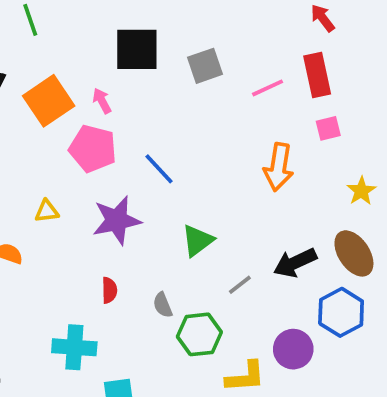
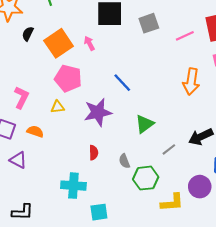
pink pentagon: (93, 149) -> (68, 78), moved

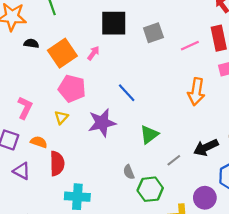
black semicircle: (28, 34) -> (31, 43), turned 72
pink arrow: (89, 43) -> (93, 53), turned 64
yellow triangle: (58, 107) -> (61, 117), turned -40
red semicircle: (94, 153) -> (57, 163), moved, size x1.6

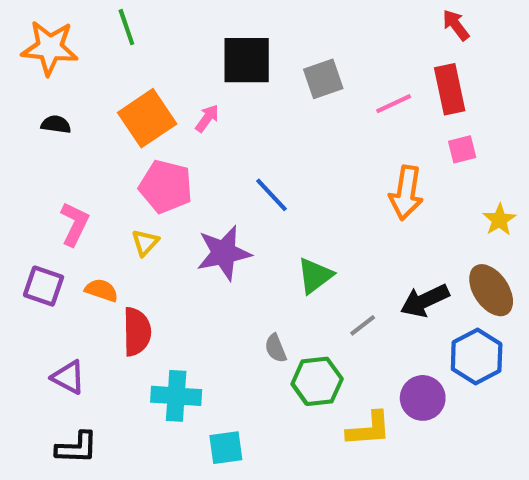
black semicircle: (31, 43) -> (56, 124), moved
purple triangle: (22, 171) -> (68, 377), moved

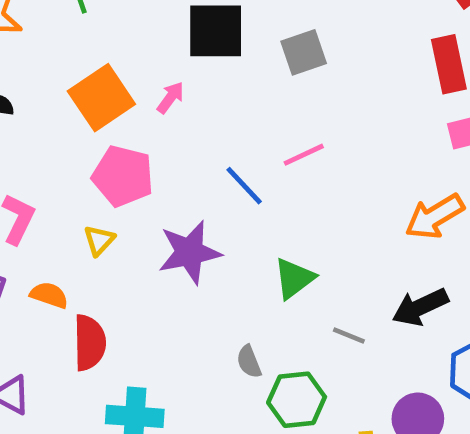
pink line: (394, 104) -> (304, 155), moved
orange arrow: (406, 193) -> (435, 217), moved, turned 50
gray line: (363, 325) -> (349, 336), turned 60

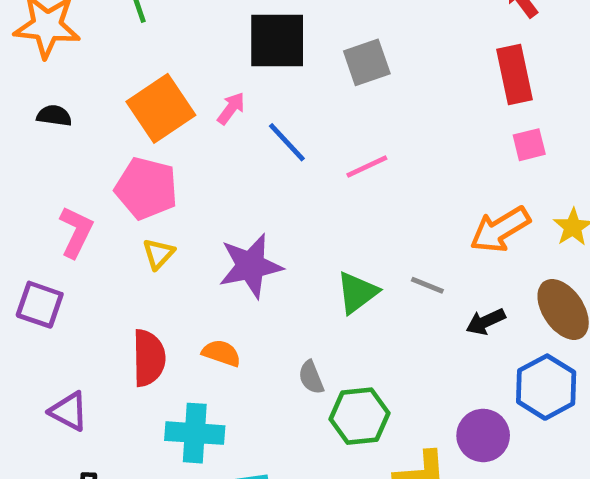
pink pentagon: (123, 176) -> (146, 188), moved
blue line: (244, 186) -> (287, 142), moved
orange semicircle: (49, 295) -> (221, 353), moved
black arrow: (420, 307) -> (486, 322), size x0.7
gray line: (349, 336) -> (427, 285), moved

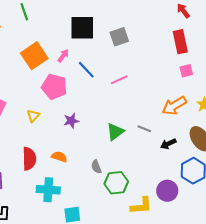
pink pentagon: (146, 188) -> (54, 87), moved
purple star: (250, 266) -> (71, 121), size x0.6

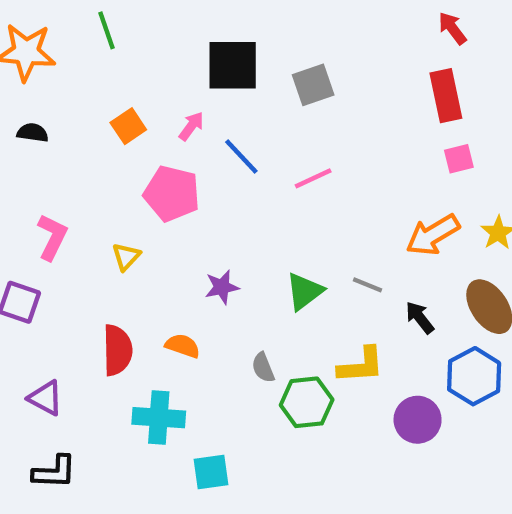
orange square: (34, 56) -> (128, 126), size x0.6
purple star: (71, 121) -> (222, 287), moved
black arrow: (168, 144) -> (420, 318), turned 77
yellow L-shape: (141, 206) -> (361, 365), moved

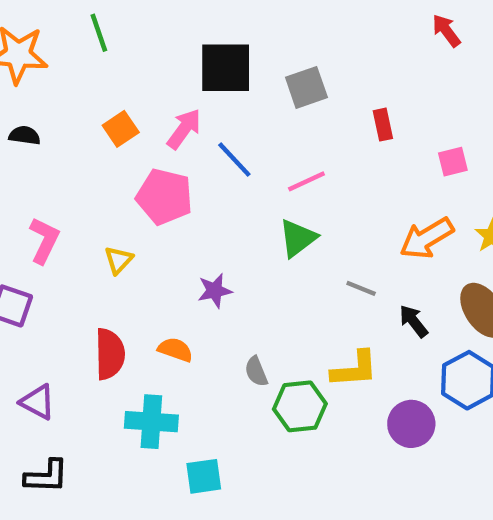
red rectangle: (446, 96) -> (383, 125), moved, size x0.6
pink arrow: (191, 126) -> (184, 129), size x1.4
green triangle: (304, 291) -> (298, 238), moved

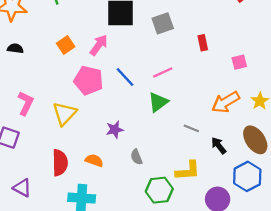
blue line: (234, 160) -> (125, 77), moved
yellow triangle: (119, 260) -> (64, 114), size x1.6
gray semicircle: (256, 371) -> (136, 157), moved

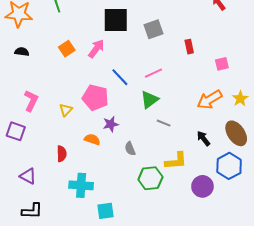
pink pentagon: (88, 80) -> (95, 98), moved
yellow triangle: (64, 114) -> (66, 110), size x0.6
gray line: (191, 128) -> (164, 123), moved
orange semicircle: (94, 160) -> (92, 139), moved
red semicircle: (60, 163) -> (62, 154), size x0.7

